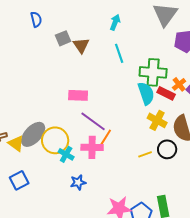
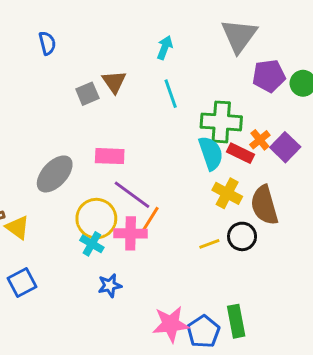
gray square: (63, 38) -> (87, 94), moved
gray ellipse: (33, 134) -> (55, 174), moved
yellow circle: (55, 140) -> (96, 219), moved

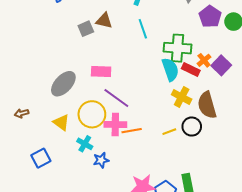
purple pentagon: (269, 76) -> (210, 17), turned -30
brown triangle: (114, 82) -> (104, 21), turned -42
orange line: (150, 220) -> (132, 131), moved, turned 48
yellow triangle: (18, 227) -> (61, 122), moved
cyan cross: (92, 244) -> (85, 144), moved

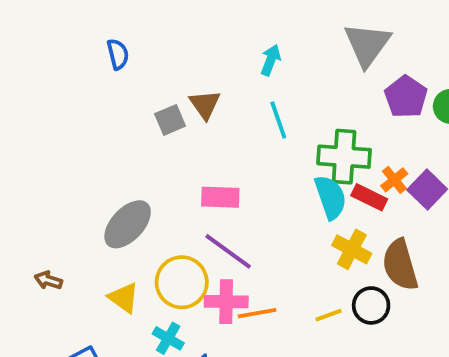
brown triangle: (104, 21) -> (205, 104), turned 42
pink rectangle: (101, 72) -> (220, 197), moved
brown arrow: (22, 113) -> (48, 280), turned 32

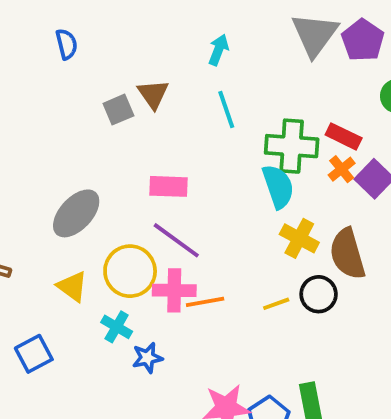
purple pentagon: (406, 97) -> (363, 40), moved
red rectangle: (369, 197) -> (344, 136), moved

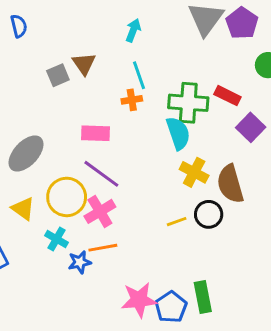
orange cross: (342, 169) -> (132, 100), moved, turned 30
pink cross: (174, 290) -> (100, 211), turned -32
orange line: (205, 302) -> (103, 248), moved

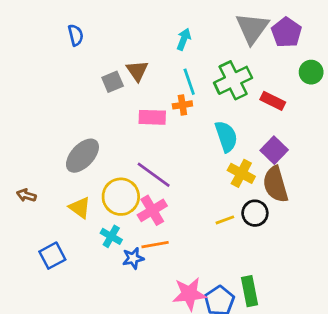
green cross: (188, 103) -> (233, 80), moved, turned -30
purple square: (251, 127) -> (274, 150), moved
pink rectangle: (96, 133) -> (152, 117), moved

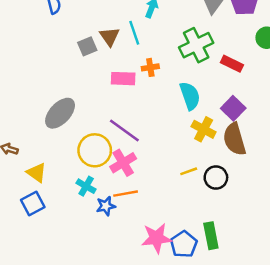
cyan line: (189, 82) -> (134, 33), moved
yellow triangle: (80, 208) -> (37, 173), moved
black circle: (255, 213) -> (216, 178), moved

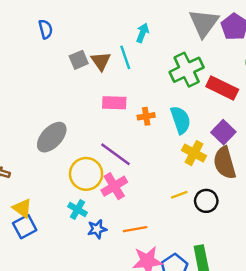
gray square: (87, 46) -> (79, 60), moved
red rectangle: (232, 64) -> (222, 88), size x1.4
orange cross: (150, 67) -> (146, 116), moved
yellow triangle: (37, 173) -> (22, 208), moved
orange line: (126, 194) -> (135, 229), moved

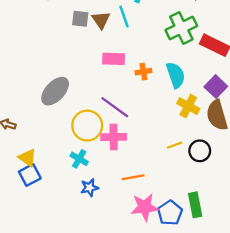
gray square: (79, 60) -> (80, 19), turned 30
pink cross: (114, 186) -> (114, 137), turned 30
blue star: (97, 229) -> (89, 188), moved

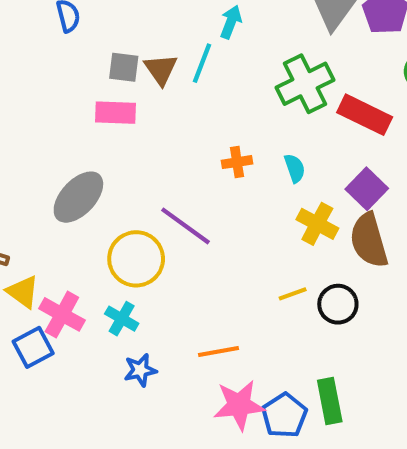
cyan line: (124, 16) -> (202, 63), turned 40
pink rectangle: (114, 59) -> (115, 113), moved
cyan semicircle: (176, 75) -> (295, 168), size x0.6
pink cross: (114, 137) -> (62, 314), moved, turned 30
yellow triangle: (27, 158) -> (23, 292), moved

